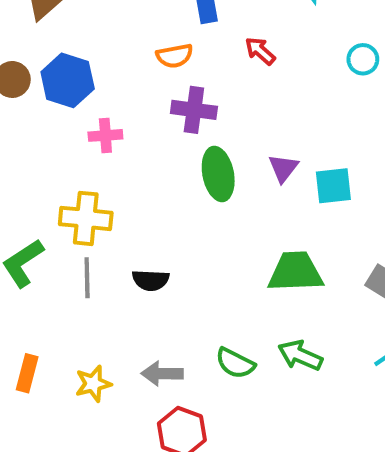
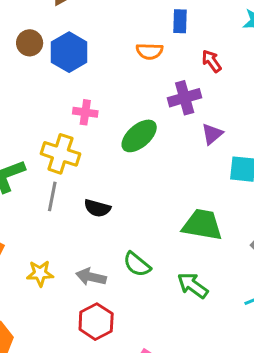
purple cross: (194, 110) -> (185, 98), moved, turned -36
pink cross: (105, 135) -> (85, 112), moved
purple triangle: (283, 168) -> (212, 134), moved
green ellipse: (218, 174) -> (139, 136), moved, turned 48
green semicircle: (235, 363) -> (137, 264), moved

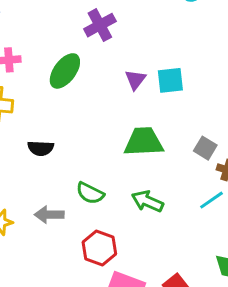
purple triangle: (212, 134) -> (135, 80), moved
red hexagon: (96, 322) -> (99, 248), moved

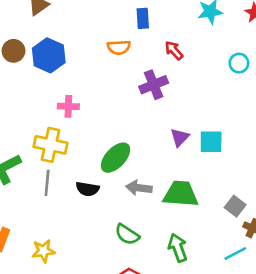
green ellipse: (65, 71) -> (116, 158), moved
green arrow: (147, 201) -> (178, 248), turned 40
gray arrow: (49, 215) -> (139, 188), moved

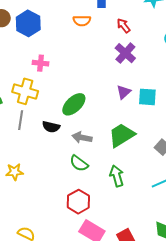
purple cross: (154, 85) -> (125, 53), moved, turned -30
gray arrow: (139, 188) -> (82, 138), moved
green trapezoid: (181, 194) -> (122, 135), turned -40

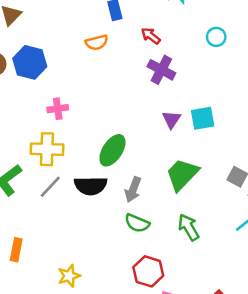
gray line: (21, 120) -> (50, 187), turned 48
black semicircle: (51, 127) -> (91, 186), size x1.4
gray arrow: (82, 138) -> (133, 190), turned -66
yellow star: (14, 172) -> (69, 276), moved

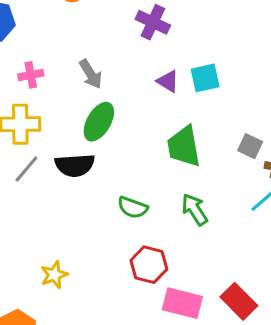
purple triangle: (171, 120) -> (168, 81), turned -30
green trapezoid: (182, 174) -> (184, 146), turned -51
gray arrow: (133, 190) -> (91, 74), moved, turned -50

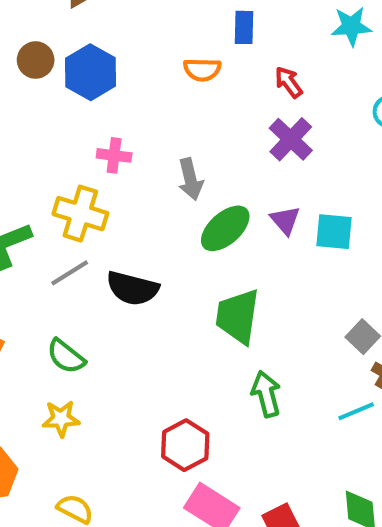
green ellipse: (99, 122) -> (225, 228), moved
green trapezoid: (184, 146) -> (238, 316), moved
green semicircle: (133, 207) -> (66, 356), moved

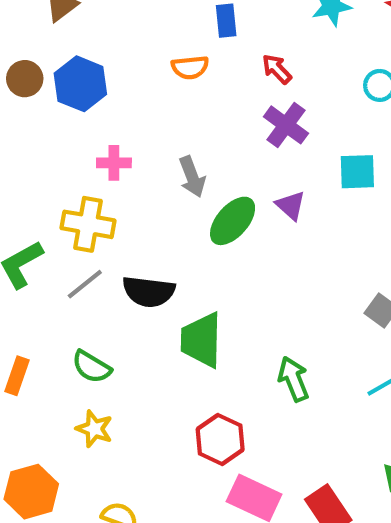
cyan square: (334, 232) -> (357, 172), moved
green trapezoid: (238, 316) -> (201, 340), moved
yellow star: (61, 419) -> (94, 429), turned 30

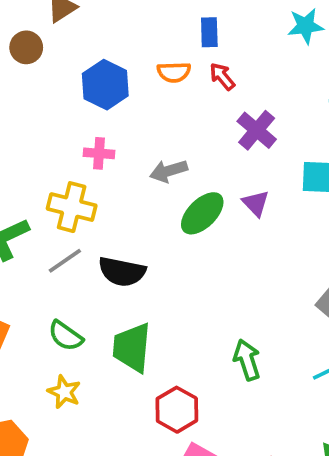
red arrow: (277, 69) -> (222, 76), moved
brown circle: (25, 79) -> (26, 47), moved
blue hexagon: (80, 84) -> (105, 85), moved
gray arrow: (192, 177) -> (169, 171), turned 90
green trapezoid: (201, 340) -> (132, 347), moved

